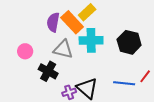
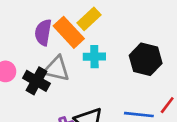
cyan cross: (91, 40) -> (94, 57), size x0.7
black cross: (48, 71) -> (36, 81), moved

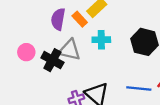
orange rectangle: (69, 32) -> (80, 19), size x0.6

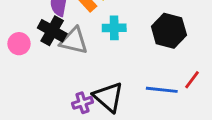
black cross: (52, 60) -> (52, 31), moved

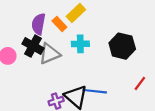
gray triangle: (74, 41) -> (50, 54), turned -35
blue line: (162, 90) -> (95, 91), moved

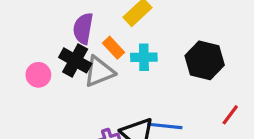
orange rectangle: (59, 24) -> (114, 48), moved

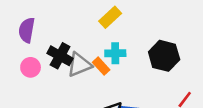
purple semicircle: (83, 28) -> (27, 30), moved
orange rectangle: (114, 48) -> (101, 66), moved

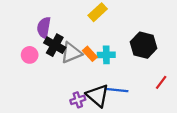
purple semicircle: (27, 30) -> (44, 28), moved
cyan cross: (115, 53) -> (106, 55), moved

